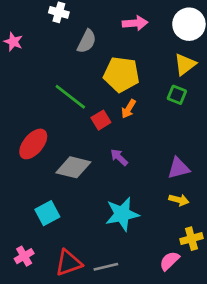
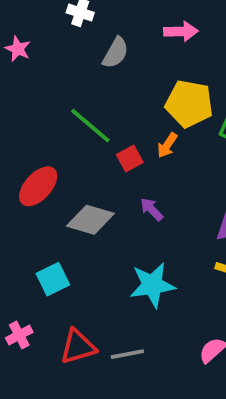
yellow pentagon: (121, 74) -> (189, 104), moved

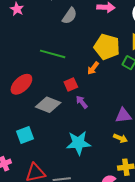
green line: (90, 126) -> (53, 54), turned -30
red square: (130, 159) -> (71, 85), moved

